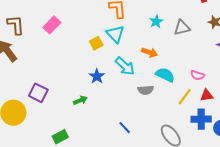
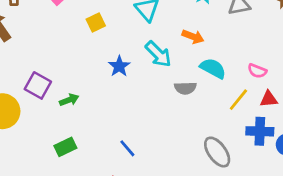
yellow square: (96, 43) -> (96, 22), moved
green arrow: (80, 100) -> (69, 100), moved
blue line: (125, 128) -> (127, 148), moved

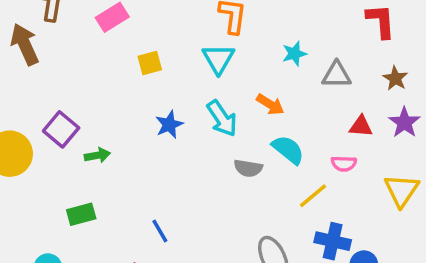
pink semicircle: (257, 71) -> (344, 164), turned -30
red triangle: (269, 99) -> (361, 126), moved

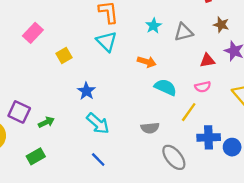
cyan arrow: (222, 118) -> (98, 123), moved
gray semicircle: (248, 168) -> (150, 128), moved
green rectangle: (81, 214) -> (36, 156), moved

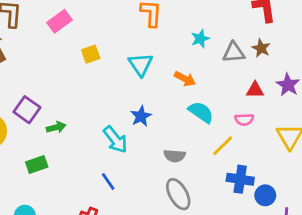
brown star: (221, 25) -> (261, 48), moved
cyan triangle: (107, 42) -> (141, 64), moved
blue star: (86, 91) -> (141, 116), moved
gray ellipse: (174, 157) -> (178, 194), moved

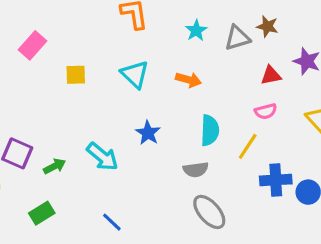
yellow square: (91, 54) -> (76, 75), turned 30
cyan semicircle: (201, 112) -> (210, 130), moved, turned 70
cyan arrow: (115, 140) -> (102, 157), moved
blue line: (108, 181) -> (112, 222), moved

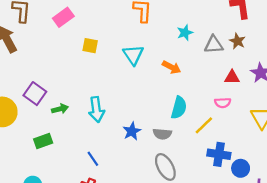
blue star: (148, 133) -> (132, 131), moved
cyan arrow: (102, 157) -> (96, 109), turned 30

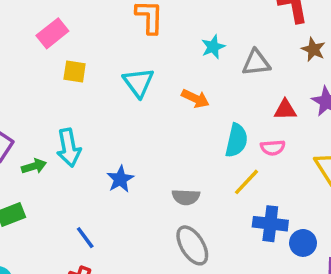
pink rectangle: (63, 17) -> (52, 33), moved
brown star: (237, 41) -> (313, 49), moved
cyan semicircle: (179, 108) -> (236, 140), moved
cyan arrow: (96, 109) -> (69, 148), moved
blue star: (132, 131) -> (120, 179), moved

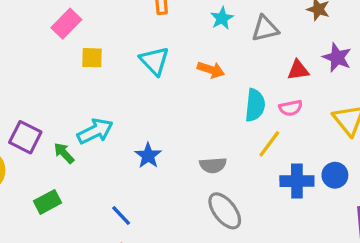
cyan arrow: (69, 148) -> (95, 131), turned -99
green arrow: (34, 166) -> (64, 153), turned -110
blue circle: (303, 243) -> (335, 175), moved

